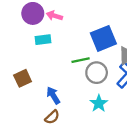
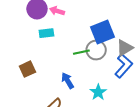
gray circle: (97, 73) -> (96, 50), moved
blue arrow: (53, 95) -> (68, 81), moved

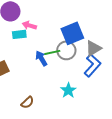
pink arrow: (57, 11) -> (29, 25), moved
blue arrow: (68, 81) -> (41, 58), moved

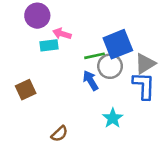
green line: (52, 52) -> (94, 56), moved
blue arrow: (41, 58) -> (91, 81), moved
blue L-shape: (92, 65) -> (144, 86), turned -40

